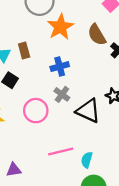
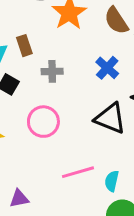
blue cross: (60, 67) -> (107, 68), moved, turned -30
gray cross: (62, 94) -> (52, 71), moved, turned -35

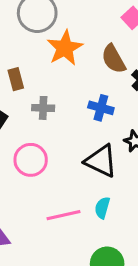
blue cross: (107, 68) -> (101, 108), turned -30
cyan semicircle: (112, 181) -> (102, 208), moved

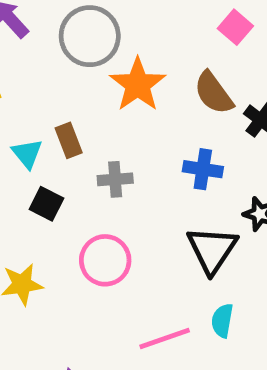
black triangle: (101, 161) -> (212, 250), turned 45

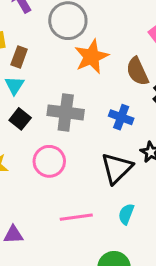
brown rectangle: (69, 140) -> (19, 57), moved, turned 30
gray cross: (115, 179) -> (66, 112), size x1.6
cyan semicircle: (222, 321) -> (126, 214), moved

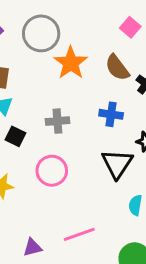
gray cross: (66, 112) -> (57, 121), size x0.7
pink line: (76, 217) -> (79, 234), moved

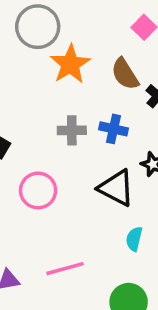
gray cross: (57, 121) -> (72, 130), moved
black triangle: (117, 164) -> (116, 188), turned -40

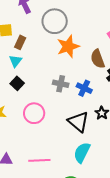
cyan semicircle: (134, 239) -> (82, 153), size x1.5

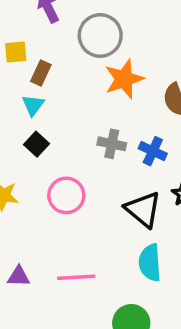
cyan semicircle: (82, 153) -> (150, 263), turned -30

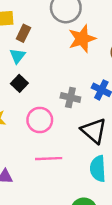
gray cross: (112, 144) -> (70, 98), moved
pink line: (76, 277) -> (49, 159), moved

